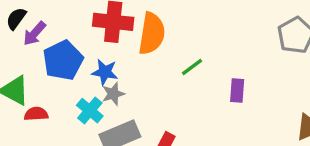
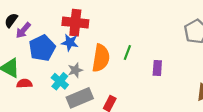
orange semicircle: (152, 34) -> (101, 58), moved
green line: (192, 67) -> (127, 52), turned -32
blue star: (105, 72) -> (70, 42), moved

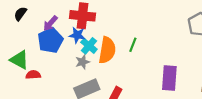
purple arrow: (23, 30) -> (50, 23), moved
purple rectangle: (157, 68) -> (169, 78), moved, size x1.6
cyan cross: (60, 81) -> (89, 46), moved

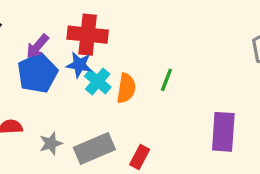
orange semicircle: (107, 50) -> (126, 88), size x0.7
gray star: (83, 62) -> (51, 143), moved

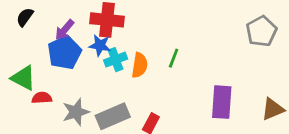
cyan cross: (98, 82) -> (116, 60), turned 30
gray star: (51, 143) -> (76, 112), size x1.4

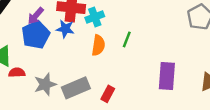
cyan cross: (116, 60) -> (95, 17), moved

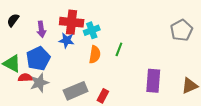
purple arrow: (36, 16) -> (41, 29), turned -49
blue pentagon: (36, 35) -> (38, 59), moved
gray star: (45, 84) -> (39, 83), moved

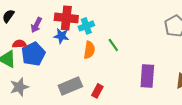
purple arrow: (41, 29) -> (36, 25), turned 35
green line: (119, 49) -> (113, 45), turned -56
red semicircle: (25, 78) -> (19, 44), moved
gray star: (39, 83) -> (19, 87), moved

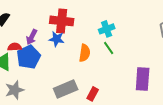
purple arrow: (36, 25) -> (32, 37), moved
cyan cross: (86, 26) -> (107, 29), moved

